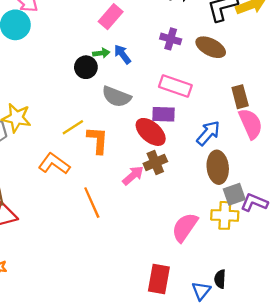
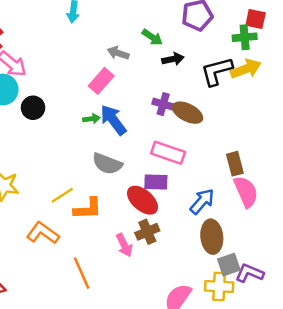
brown ellipse: (211, 47) -> (187, 113), moved
blue arrow: (122, 54) -> (113, 120), size x1.5
black circle: (86, 67) -> (33, 108), moved
orange L-shape: (98, 140) -> (88, 209), turned 84
pink arrow: (133, 175) -> (124, 245), turned 105

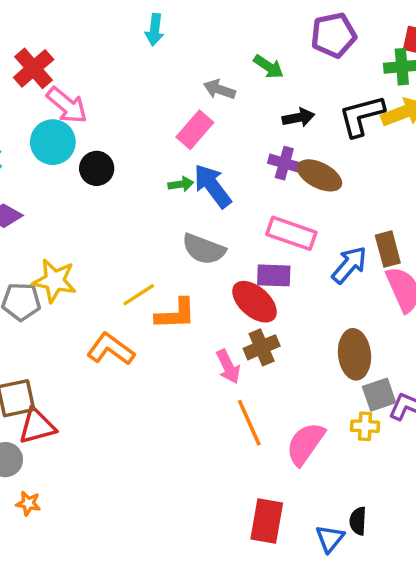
black arrow: (173, 59) -> (298, 118), moved
blue arrow: (202, 201) -> (349, 265), moved
orange line: (82, 273) -> (249, 423), moved
yellow cross: (219, 286) -> (365, 426), size x0.7

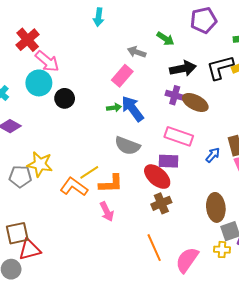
black arrow: (298, 118) -> (183, 69), size x1.4
blue arrow: (349, 265) -> (213, 155), size x0.7
orange L-shape: (111, 349) -> (74, 187), moved
pink arrow: (228, 367) -> (107, 212), moved

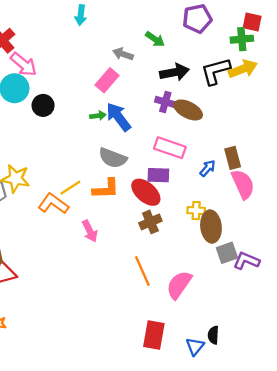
orange L-shape: (111, 184) -> (106, 189), moved
yellow cross: (222, 250) -> (196, 211), moved

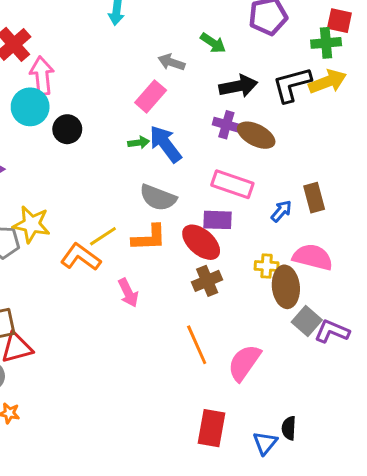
pink arrow: (24, 64) -> (42, 76), turned -136
pink semicircle: (243, 184) -> (313, 257), moved, turned -52
gray square: (227, 253) -> (307, 321), turned -30

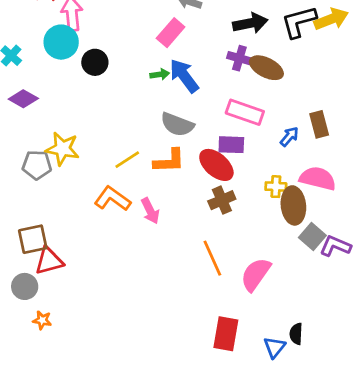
orange L-shape: (81, 257) -> (112, 199), moved

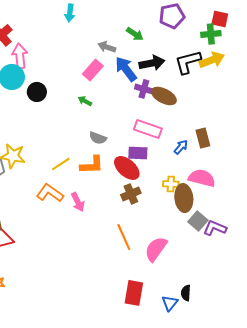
green arrow: (160, 74) -> (85, 101), turned -144
blue arrow: (184, 76) -> (126, 69), moved
gray semicircle: (177, 124) -> (98, 138), size x0.7

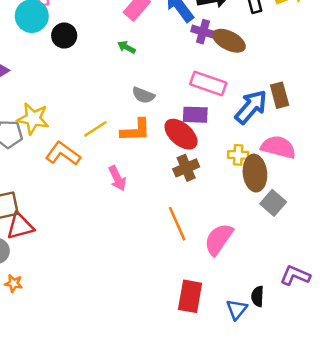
blue arrow: (181, 147) -> (251, 107), size x1.8
orange L-shape: (50, 193) -> (63, 154), moved
purple L-shape: (215, 228) -> (295, 276), moved

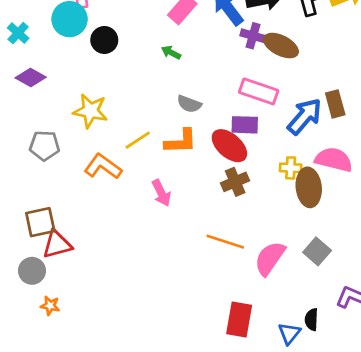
yellow star: (33, 119) -> (90, 111), moved
gray square: (273, 203) -> (317, 251), moved
orange line: (177, 224) -> (225, 242), turned -48

